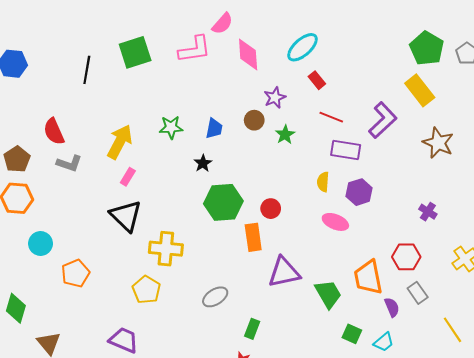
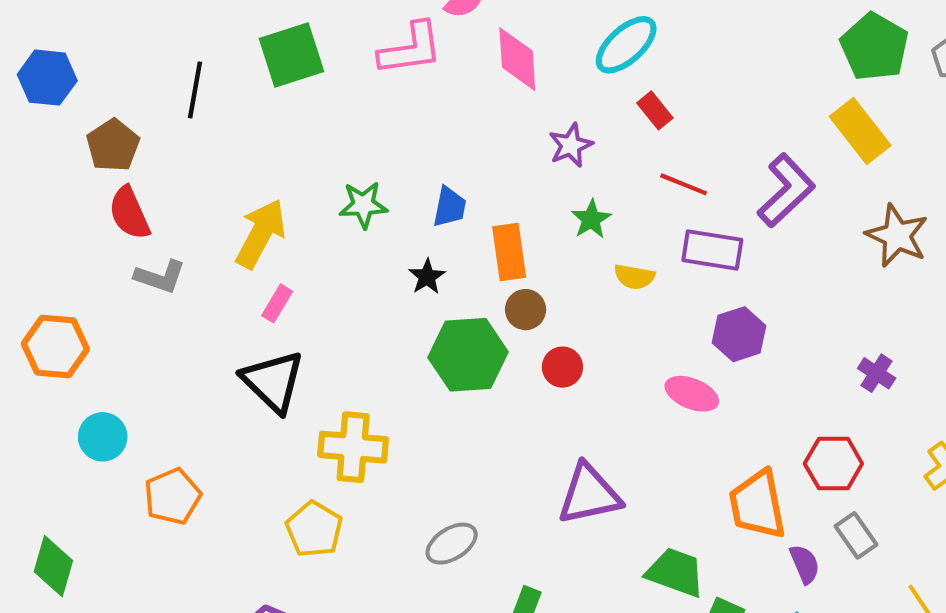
brown circle: (254, 120) -> (526, 310), moved
brown pentagon: (17, 159) -> (113, 145), moved
yellow semicircle: (323, 182) -> (634, 277), moved, turned -84
orange rectangle: (253, 237) -> (509, 252), moved
green trapezoid: (328, 294) -> (675, 572), moved, turned -40

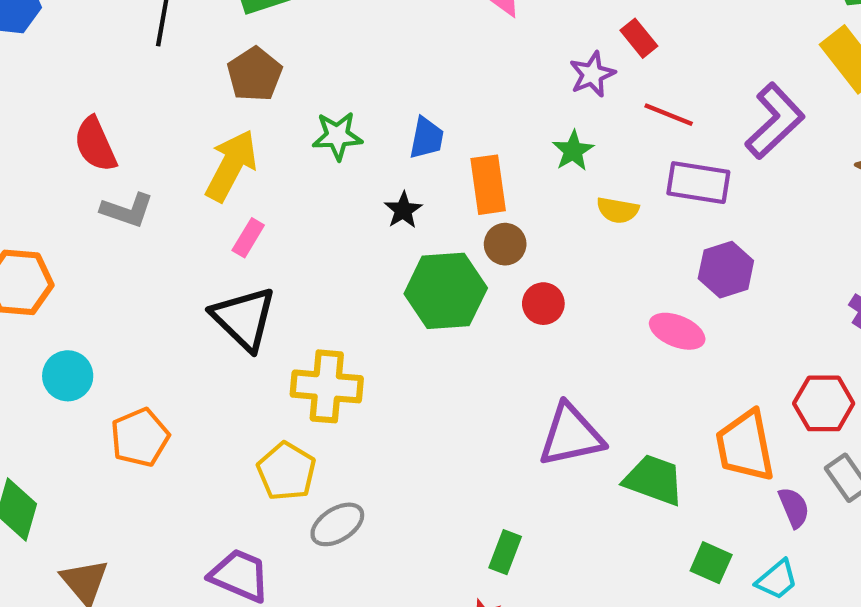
brown pentagon: (113, 145) -> (255, 74), moved
purple star: (571, 145) -> (592, 74), moved
gray ellipse: (452, 544) -> (337, 524), moved
green trapezoid: (675, 572) -> (654, 480), moved

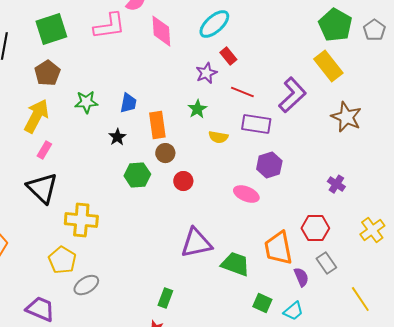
green hexagon: (446, 291) -> (137, 175), size x0.7

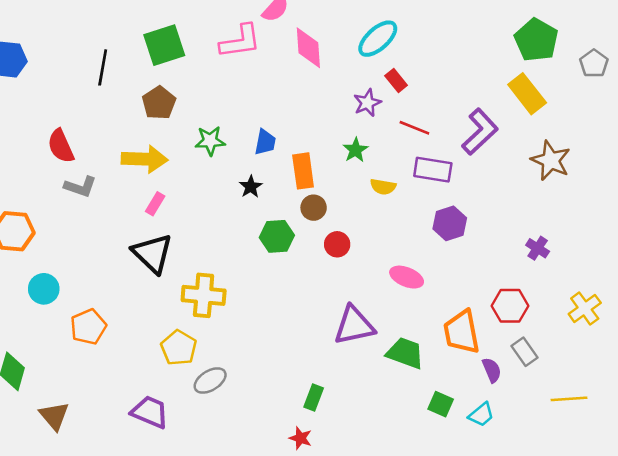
gray pentagon: (374, 30) -> (594, 64), moved
yellow arrow: (36, 116) -> (145, 159), turned 64
pink ellipse: (246, 194) -> (407, 277), moved
yellow line: (360, 299) -> (569, 399), turned -60

